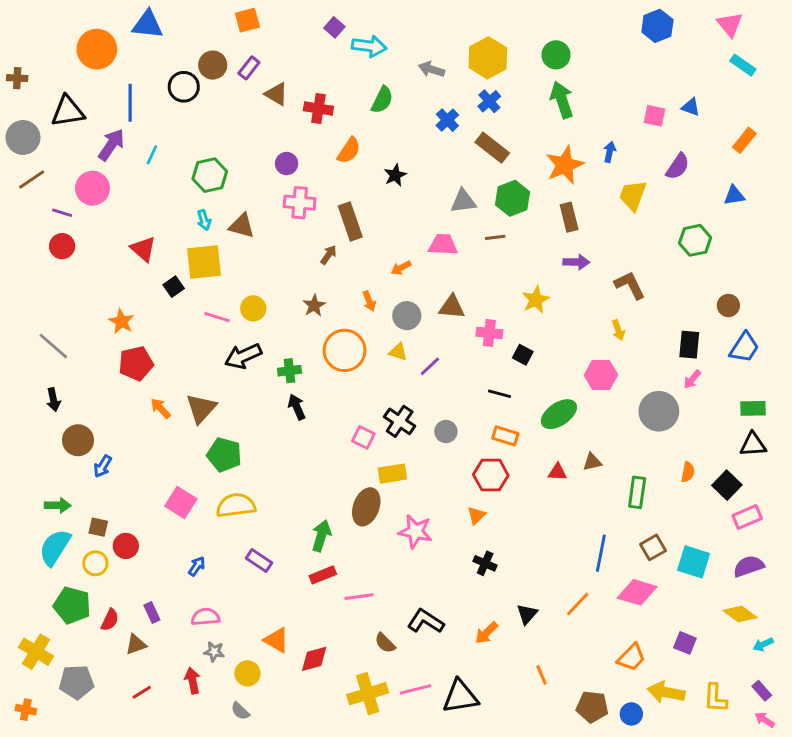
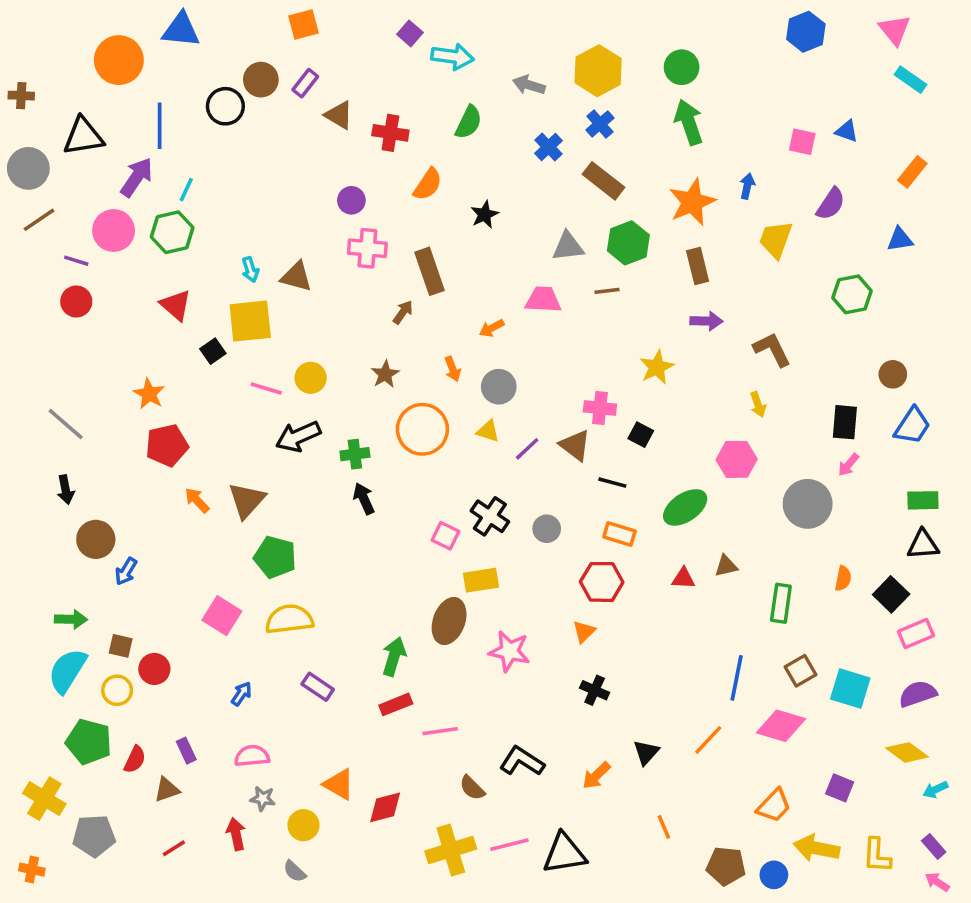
green hexagon: (210, 175) -> (172, 232), moved
brown triangle: (452, 307) -> (575, 445), moved, turned 32

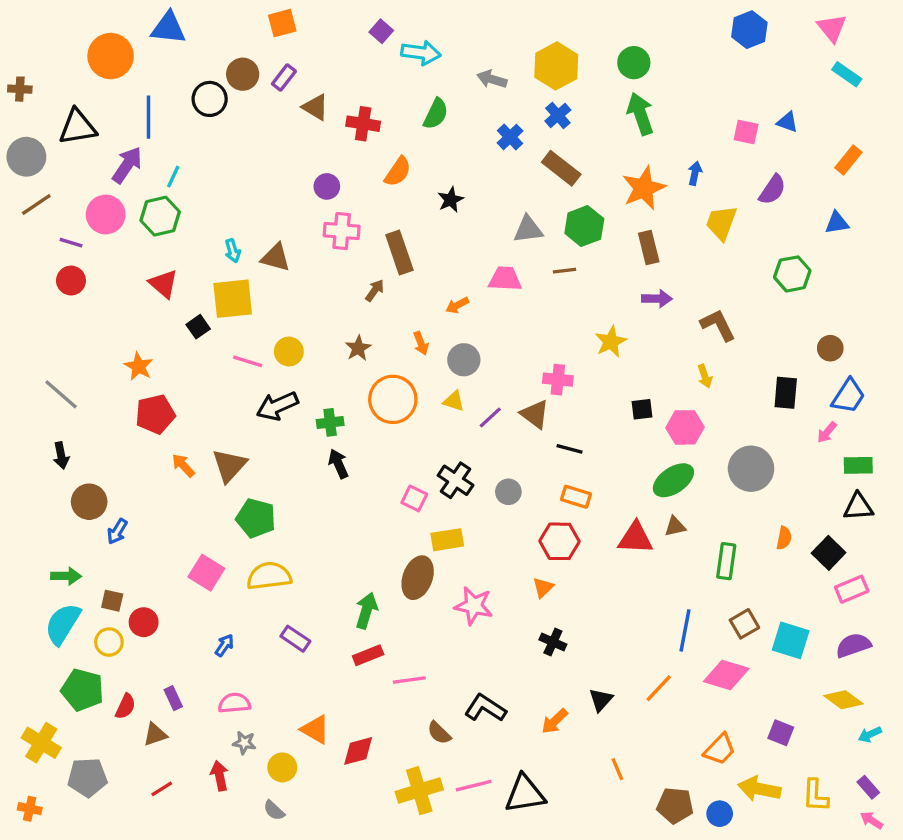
black square: (641, 435) -> (642, 409), moved, turned -35
pink arrow: (848, 465) -> (827, 432), moved
green ellipse: (685, 507) -> (673, 480), moved
red triangle: (683, 578) -> (635, 538), size x1.6

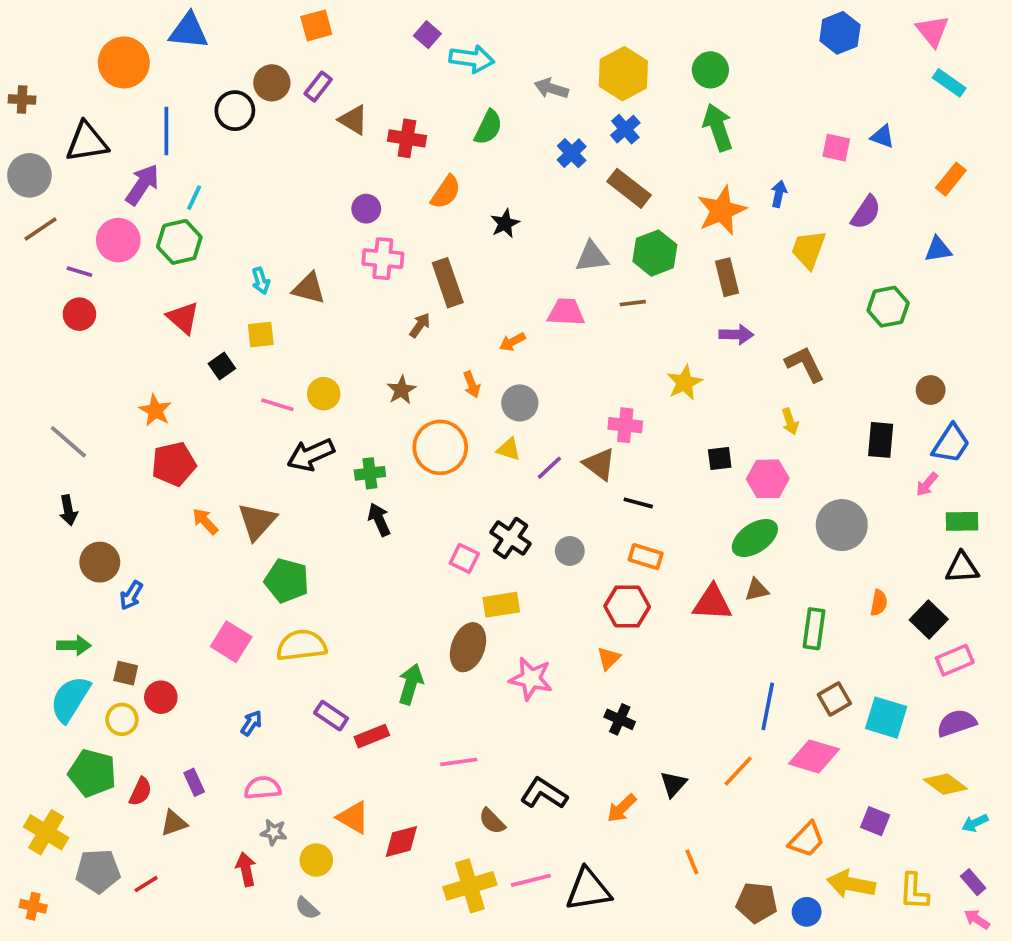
yellow square: (233, 299) -> (261, 334), size x0.6
red rectangle: (368, 655) -> (372, 736), moved
red line: (162, 789) -> (146, 884), moved

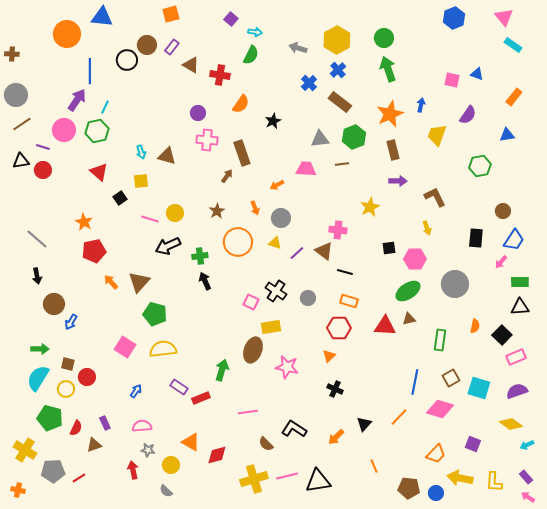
cyan arrow: (472, 59) -> (255, 32), size x0.6
green semicircle: (488, 127) -> (251, 55), moved
black triangle: (87, 142) -> (21, 161), moved, size x0.7

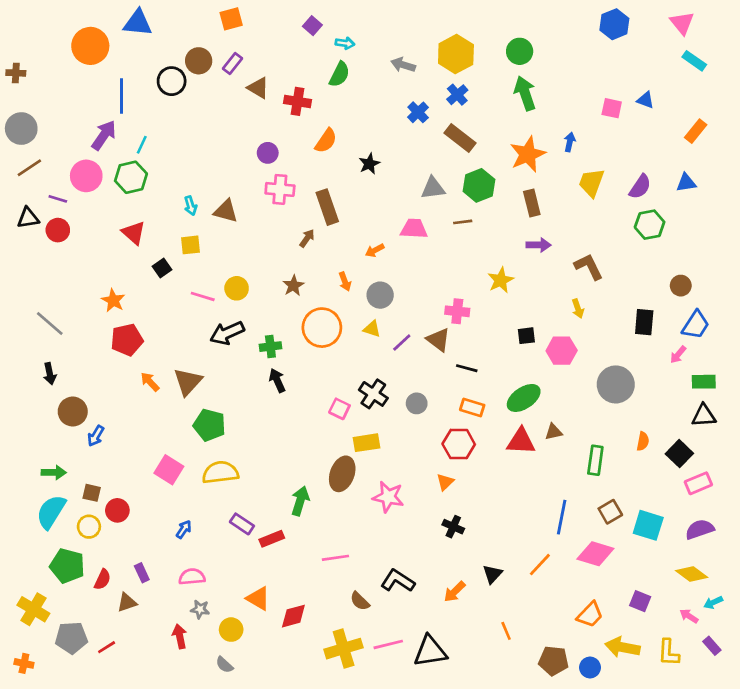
purple semicircle: (468, 115) -> (640, 187), moved
green ellipse: (408, 291) -> (524, 398), moved
pink arrow: (528, 497) -> (689, 616), moved

